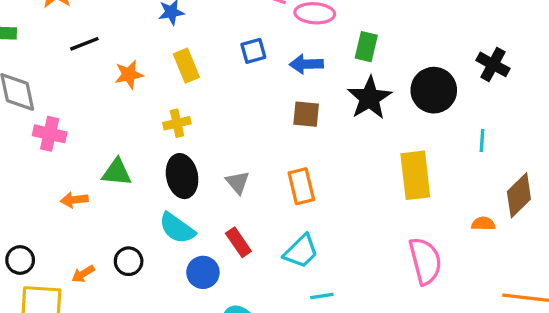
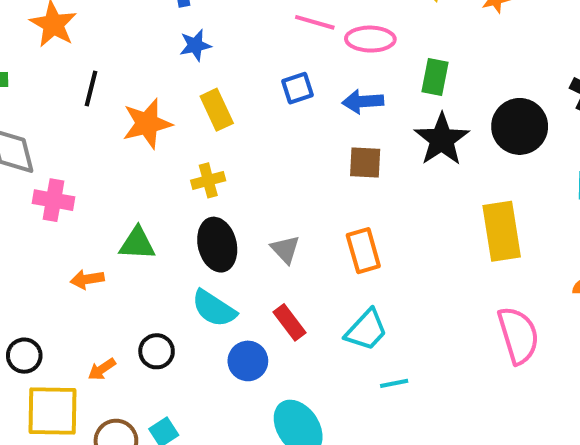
black line: (84, 44) -> (91, 89), turned -52
orange star: (129, 74) -> (147, 124), size x1.4

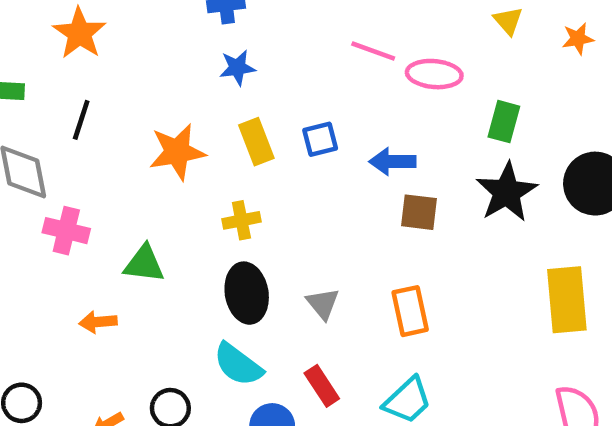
blue square: (297, 88) -> (320, 139), moved
black line: (91, 89) -> (81, 120), moved
blue arrow: (363, 101) -> (393, 162), moved
green triangle: (137, 244) -> (144, 264), moved

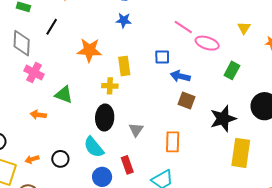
blue square: (320, 139) -> (162, 57), moved
yellow rectangle: (256, 142) -> (124, 66), moved
black star: (507, 192) -> (223, 119), moved

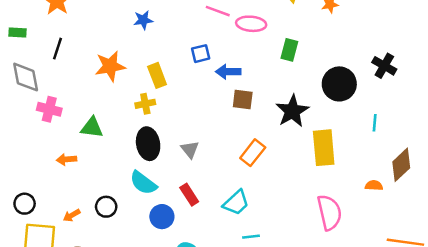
orange rectangle: (173, 142) -> (253, 153), moved, turned 50

